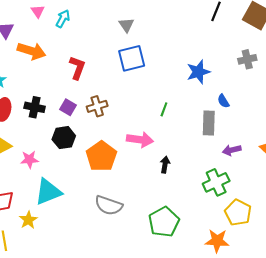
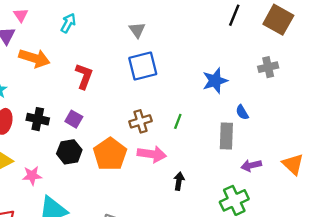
pink triangle: (38, 11) -> (21, 15), moved
brown cross: (97, 106) -> (141, 121), moved
orange pentagon: (101, 156) -> (110, 154), moved

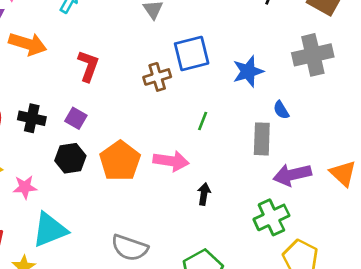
blue square: (143, 66) -> (192, 54), moved
gray cross: (268, 67) -> (313, 55), size x1.6
brown cross: (141, 121) -> (157, 77), moved
purple arrow: (251, 165) -> (292, 175), size x1.5

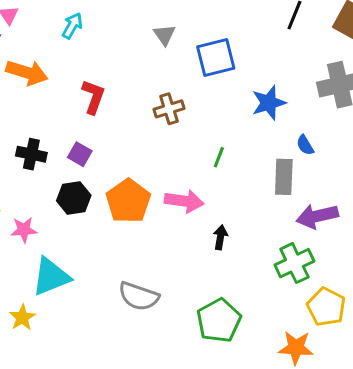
blue square: (192, 54) -> (216, 57), moved

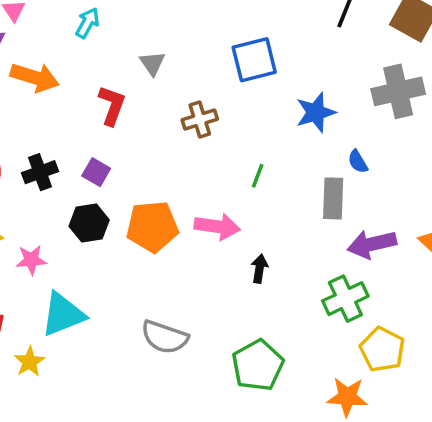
gray triangle: (164, 35) -> (152, 63), moved
black cross: (31, 154) -> (40, 172), turned -32
orange pentagon: (128, 201) -> (152, 227), turned 30

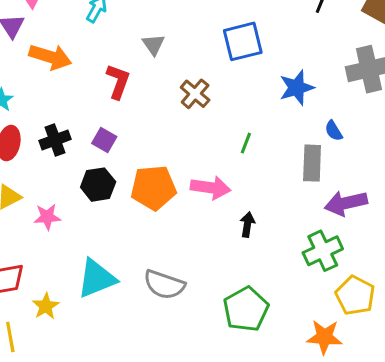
brown cross: (200, 119) -> (195, 94), turned -32
cyan triangle: (63, 314) -> (97, 278), moved

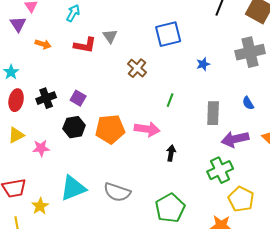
orange arrow: (50, 57) -> (43, 44), size x0.6
red L-shape: (118, 81) -> (85, 45), moved, turned 80
blue star: (297, 88) -> (203, 64), size x0.6
blue semicircle: (334, 131) -> (248, 103), moved

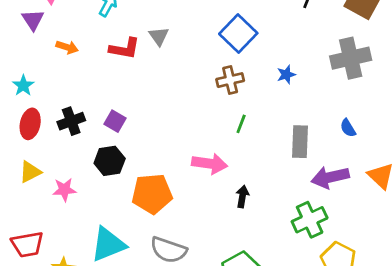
blue square: (168, 34) -> (238, 33), turned -32
brown cross: (137, 68) -> (230, 80), moved, turned 36
orange pentagon: (110, 129) -> (152, 194), moved

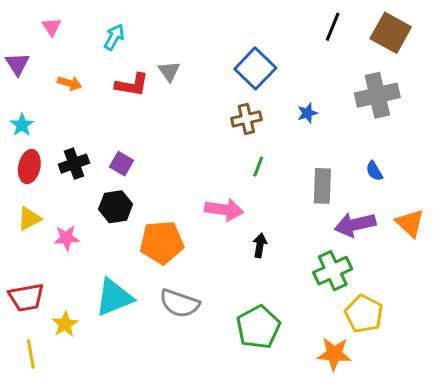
purple triangle: (33, 20) -> (17, 64), moved

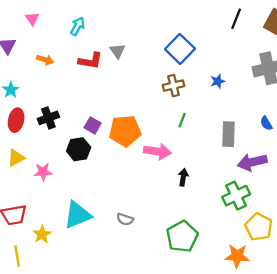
purple square: (122, 164) -> (93, 125), moved
orange pentagon: (162, 242) -> (125, 131), moved
gray semicircle: (180, 303) -> (125, 219), size x0.6

